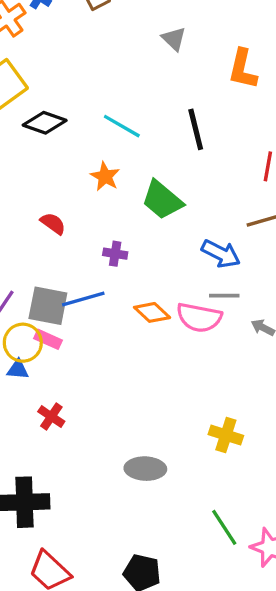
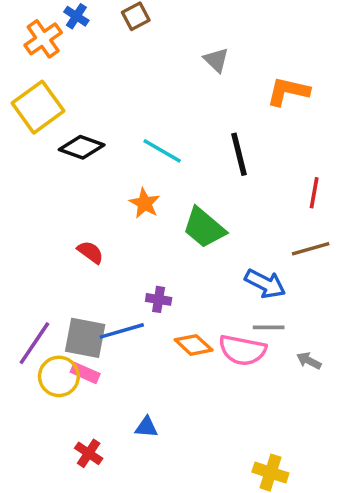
orange L-shape: (243, 69) -> (288, 91), turned 90
purple cross: (115, 254) -> (159, 299), moved
blue triangle: (18, 370) -> (146, 427), moved

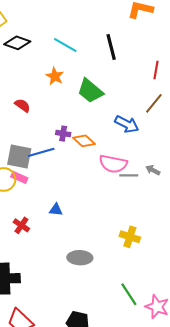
brown line: (311, 249) -> (154, 103), turned -35
gray line: (269, 327) -> (129, 175), moved
orange diamond: (194, 345) -> (84, 141), moved

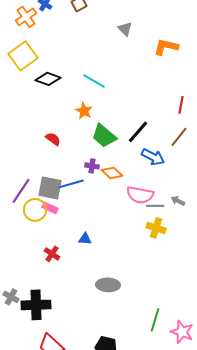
black line: (111, 47) -> (138, 132), moved, turned 55
green trapezoid: (90, 91) -> (104, 136), moved
yellow cross: (130, 237) -> (156, 228), moved
green line: (129, 294) -> (155, 320), turned 50

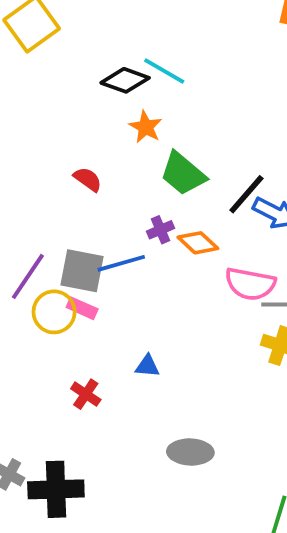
black diamond: (48, 79) -> (125, 80), moved
black line: (138, 132) -> (246, 194), moved
purple cross: (92, 166) -> (161, 230), turned -32

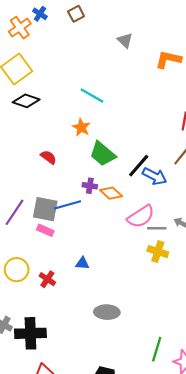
black diamond: (125, 80) -> (26, 101), moved
purple cross: (161, 230) -> (90, 186), turned 32
pink semicircle: (250, 284) -> (141, 217), turned -44
yellow circle: (54, 312) -> (17, 270), moved

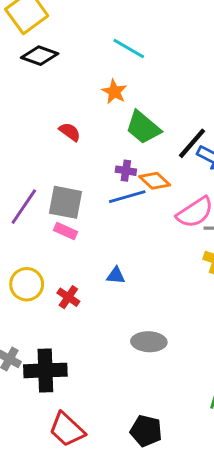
blue line: (68, 205) -> (127, 197), moved

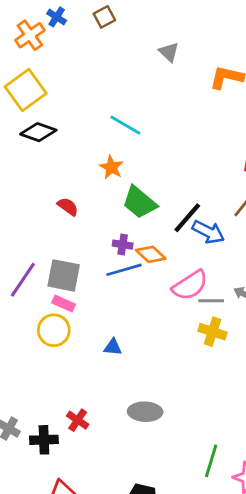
yellow circle: (27, 284) -> (54, 330), moved
red cross: (68, 297) -> (78, 420), moved
black cross: (45, 370) -> (44, 440), size x0.7

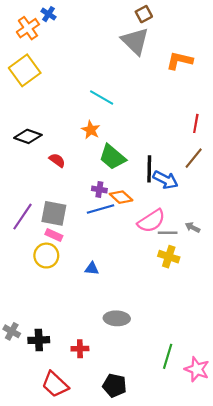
brown square: (104, 17) -> (144, 14), moved
gray triangle: (169, 52) -> (135, 41), size x1.8
black diamond: (38, 132) -> (28, 136), moved
black line: (187, 218) -> (149, 169), turned -40
red cross: (78, 420) -> (80, 349), moved, turned -35

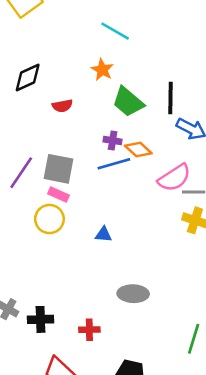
black diamond: (28, 136) -> (28, 77), turned -44
red semicircle: (57, 160) -> (62, 106), turned 133
black line: (149, 169) -> (170, 98), moved

